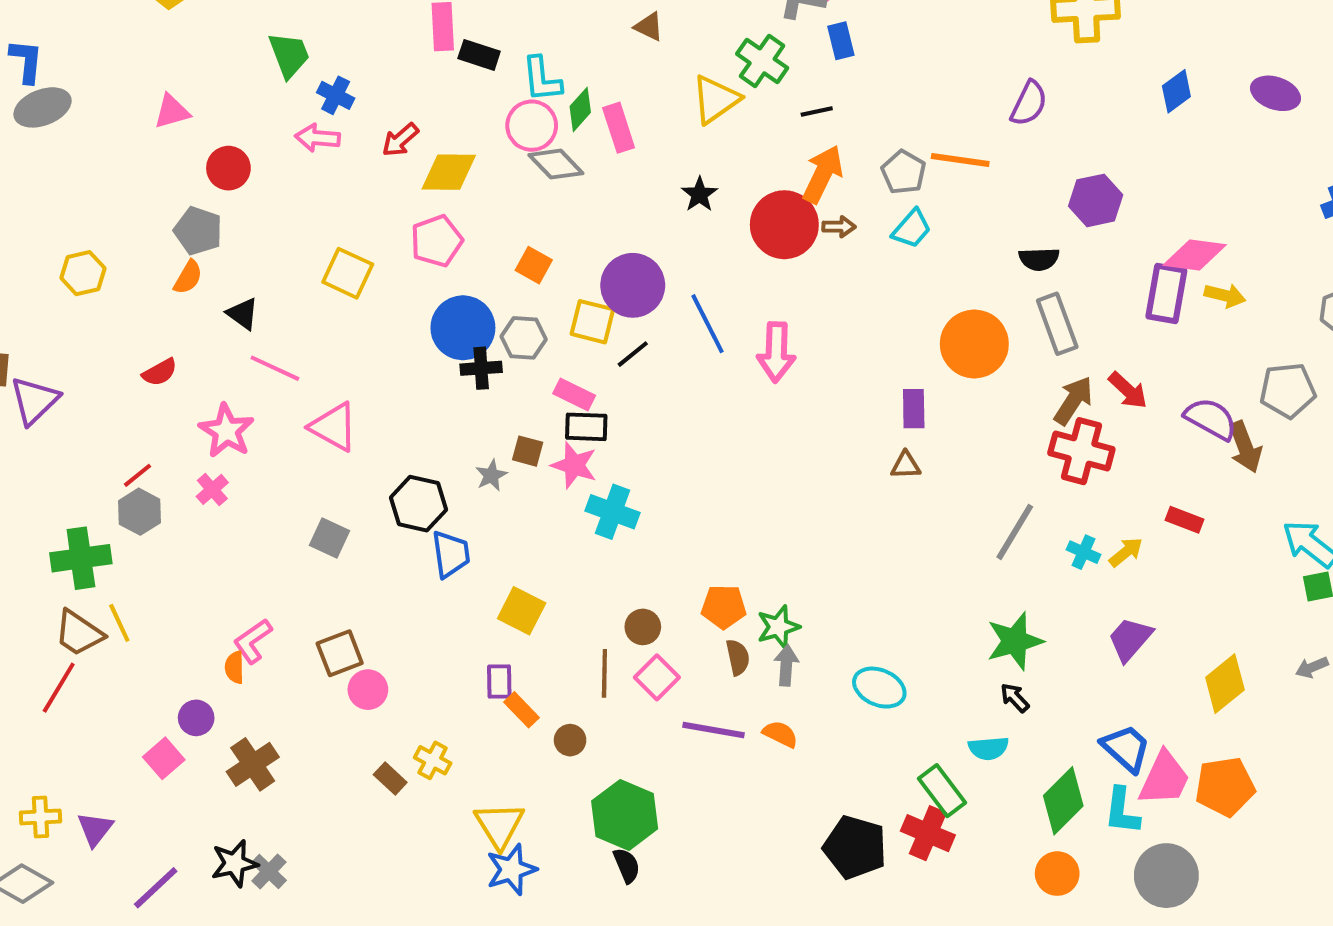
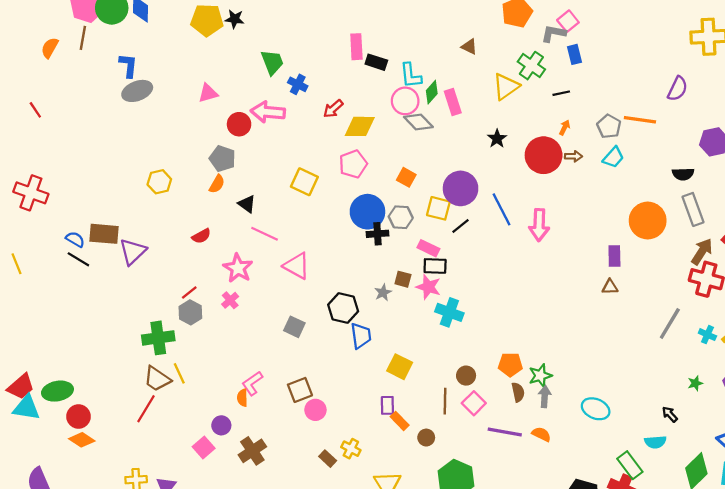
pink arrow: (317, 138) -> (268, 112), moved, size x1.4
orange arrow: (823, 174) -> (565, 128), size x0.5
green star: (1015, 641) -> (695, 383), moved, size x0.5

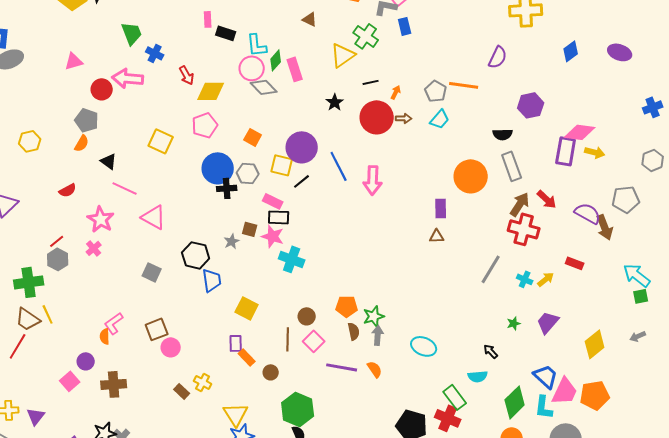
pink rectangle: (356, 47) -> (208, 19), size x0.7
black line: (561, 93) -> (371, 82), moved
red arrow: (333, 109) -> (187, 75), turned -78
orange semicircle: (541, 434) -> (375, 369), turned 30
brown cross: (252, 451) -> (114, 384), turned 30

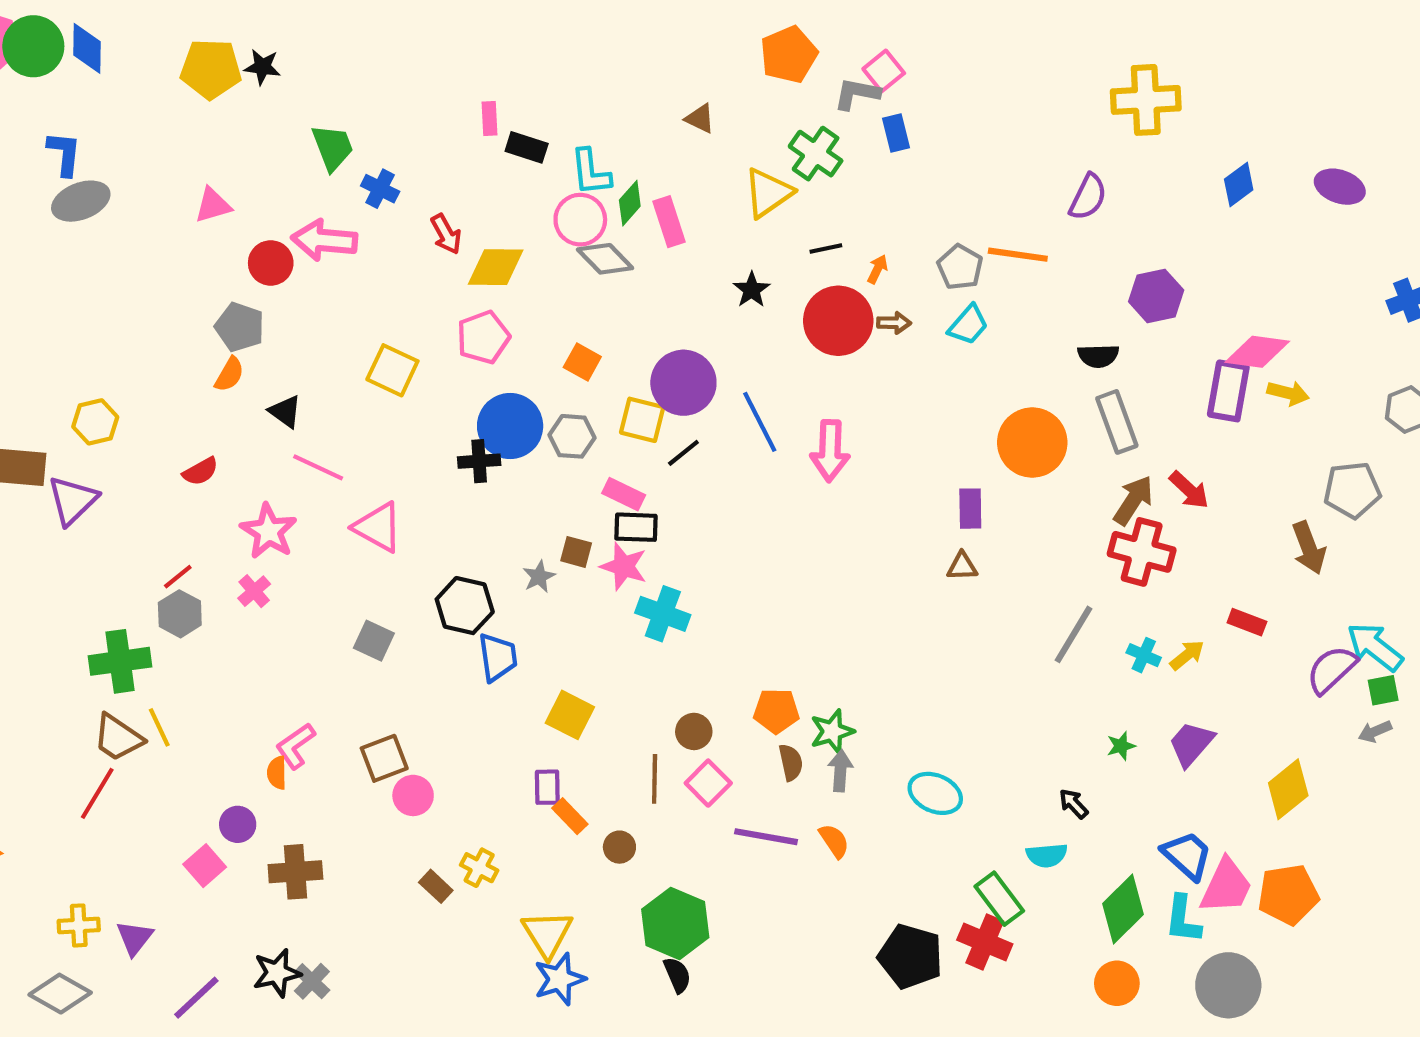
yellow hexagon: (30, 141) -> (95, 422), moved
black cross: (227, 188) -> (479, 461), moved
purple semicircle: (588, 213) -> (1332, 670), moved, turned -72
gray arrow: (638, 336) -> (1375, 731), moved

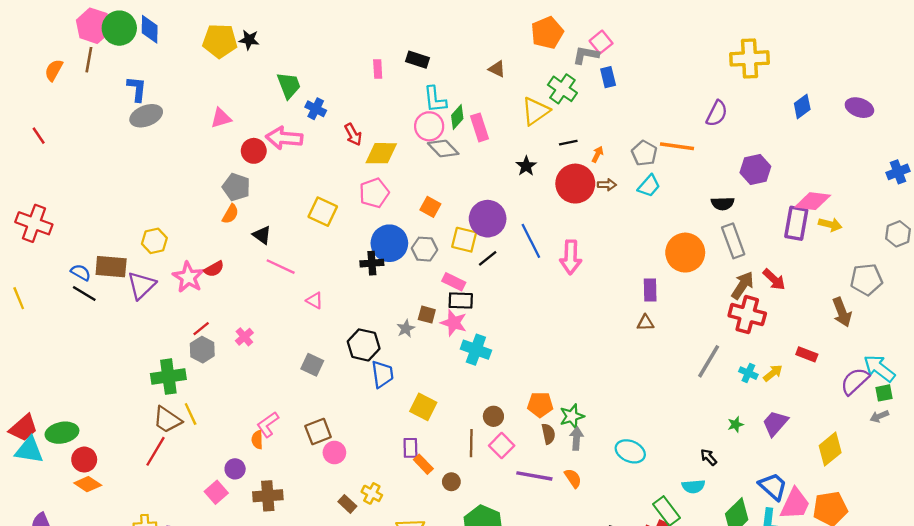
black rectangle: (527, 147) -> (417, 60), moved
pink triangle: (378, 527) -> (315, 301), size x0.6
pink star: (269, 531) -> (188, 277), moved

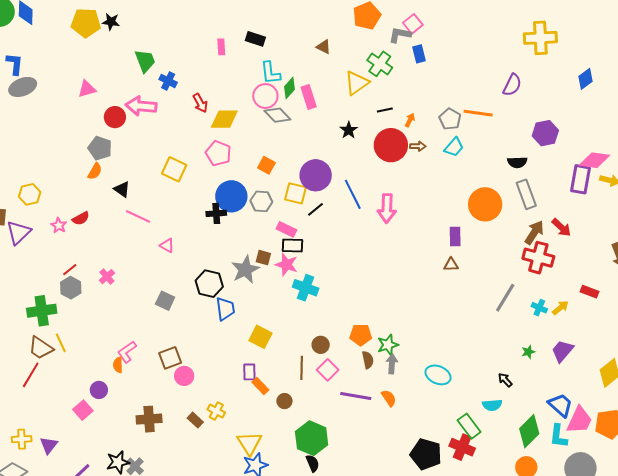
pink pentagon: (374, 193) -> (218, 153), turned -30
pink star: (188, 277) -> (59, 225), size x0.6
gray star: (406, 329) -> (245, 270), size x1.8
brown cross: (268, 496) -> (149, 419), moved

